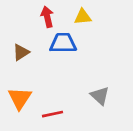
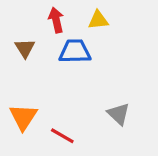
brown triangle: (21, 52) -> (25, 48), moved, turned -30
red line: (52, 114) -> (62, 136), turned 42

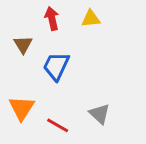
blue trapezoid: (75, 51) -> (56, 66), moved, turned -64
gray triangle: (119, 114) -> (99, 114), moved

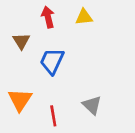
red line: (58, 125) -> (53, 116), turned 50

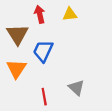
brown triangle: (21, 41) -> (17, 34), size x1.5
orange triangle: (20, 100) -> (16, 69), moved

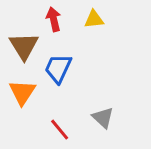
red line: (44, 97) -> (60, 130), turned -30

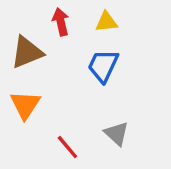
brown triangle: (24, 46) -> (27, 52), turned 40
blue trapezoid: (58, 68) -> (103, 66), moved

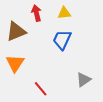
gray triangle: (117, 133) -> (84, 80), moved, turned 42

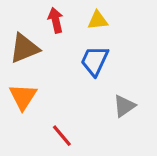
gray triangle: (84, 80) -> (124, 106), moved

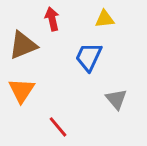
yellow triangle: (98, 20) -> (105, 19), moved
gray triangle: (124, 106) -> (116, 99), turned -35

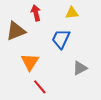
orange triangle: (22, 90) -> (30, 62), moved
gray triangle: (116, 99) -> (80, 68), turned 42

